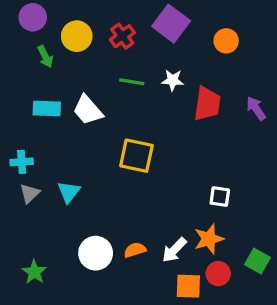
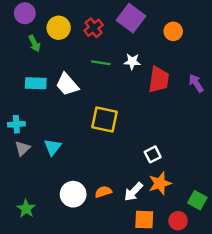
white square: (220, 197) -> (153, 154), moved, turned -35
red circle: (218, 274) -> (178, 221), moved

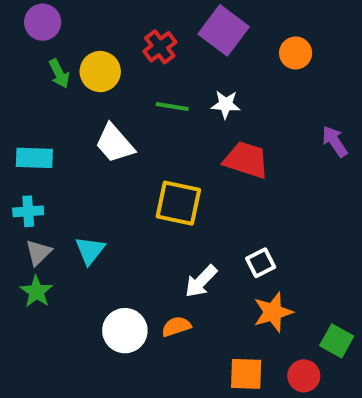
yellow circle: (59, 28) -> (100, 72), moved
red trapezoid: (159, 80) -> (246, 160), moved, turned -80
cyan rectangle: (36, 83) -> (34, 158), moved
white arrow: (133, 192) -> (201, 281), moved
green star: (26, 209) -> (36, 292), moved

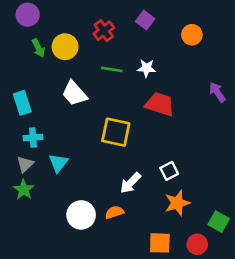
purple square: (224, 30) -> (145, 20), size x0.6
cyan rectangle: (34, 158) -> (22, 103), turned 70
cyan cross: (28, 211) -> (33, 138), moved

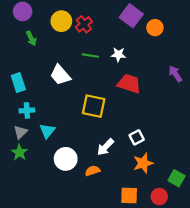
purple square: (145, 20) -> (131, 16), moved, size x1.5
yellow circle: (65, 47) -> (61, 21), moved
white circle: (81, 215) -> (66, 159), moved

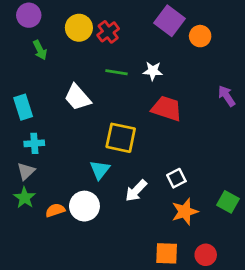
cyan triangle: (47, 131) -> (100, 170), moved
orange semicircle: (93, 171) -> (55, 210), moved
green square: (176, 178) -> (228, 202), moved

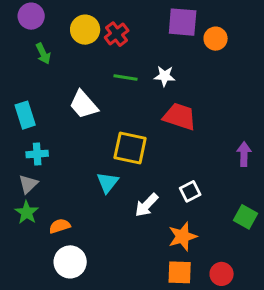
purple square: (169, 21) -> (183, 22), turned -32
purple arrow: (227, 96) -> (244, 154), moved, turned 35
white circle: (84, 206) -> (70, 262), moved
orange star: (185, 212) -> (183, 236), moved

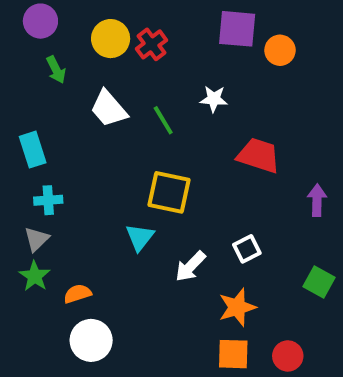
green line: (126, 78) -> (163, 120), moved, turned 50
white trapezoid: (84, 105) -> (109, 109), moved
red trapezoid: (180, 117) -> (259, 155), moved

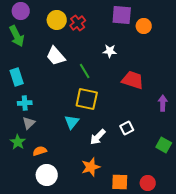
green arrow: (56, 70) -> (17, 36), moved, size x1.5
green line: (163, 120) -> (85, 71), moved
gray triangle: (37, 239) -> (29, 123), moved
orange star: (237, 307) -> (91, 167), moved

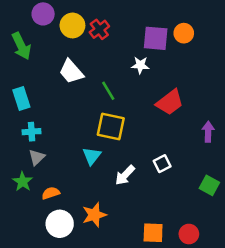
purple circle: (21, 11) -> (43, 14), moved
purple square: (122, 15) -> (156, 38), moved
red trapezoid: (133, 80) -> (170, 102), turned 125
orange star: (91, 167) -> (94, 215), moved

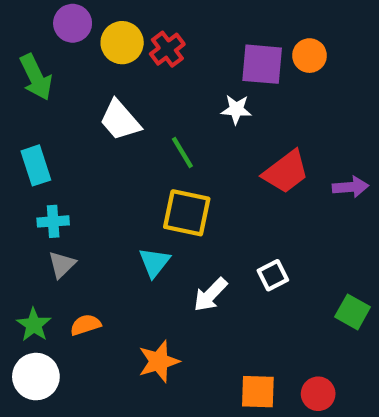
purple arrow: (208, 132) -> (350, 187), moved, turned 84
green star: (23, 182) -> (34, 325), moved
white circle: (60, 224) -> (36, 377), moved

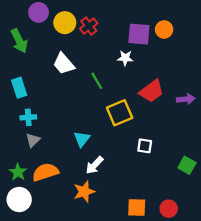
yellow square: (187, 213) -> (120, 113), moved, turned -35
white square: (273, 275) -> (145, 146), turned 35
white arrow: (210, 295) -> (94, 165), moved
orange semicircle: (85, 325) -> (45, 172), size x1.6

